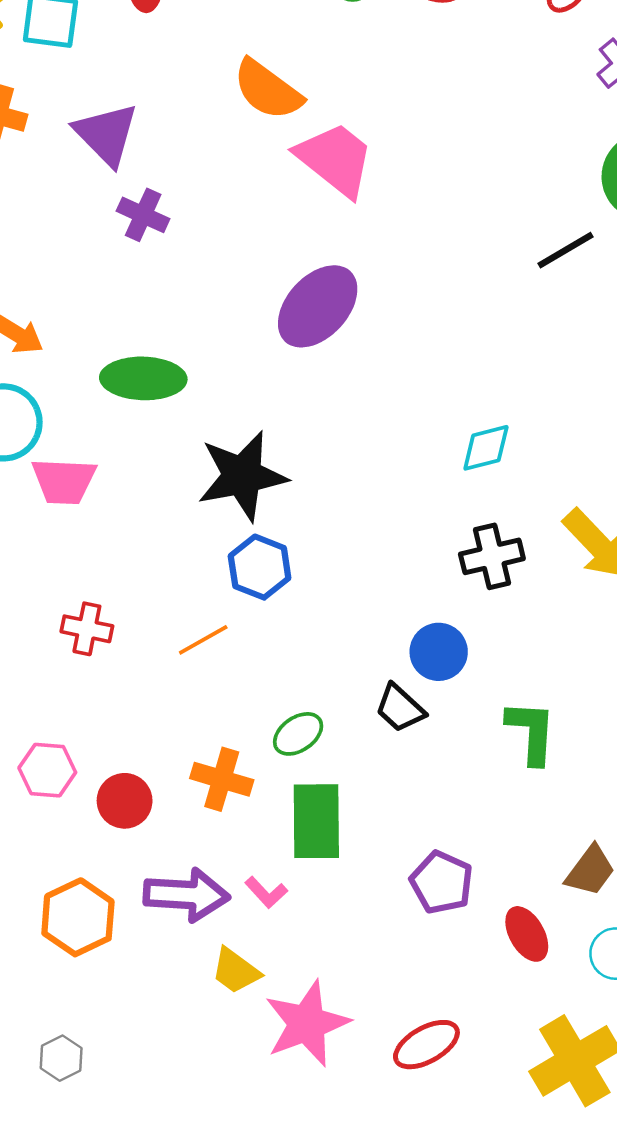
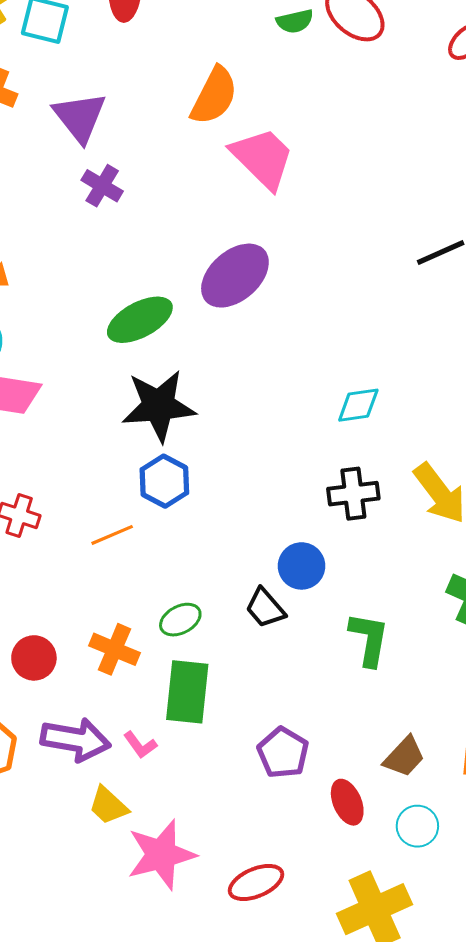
orange semicircle: (268, 90) -> (214, 96), turned -106
green ellipse: (143, 378) -> (140, 320), moved, turned -36

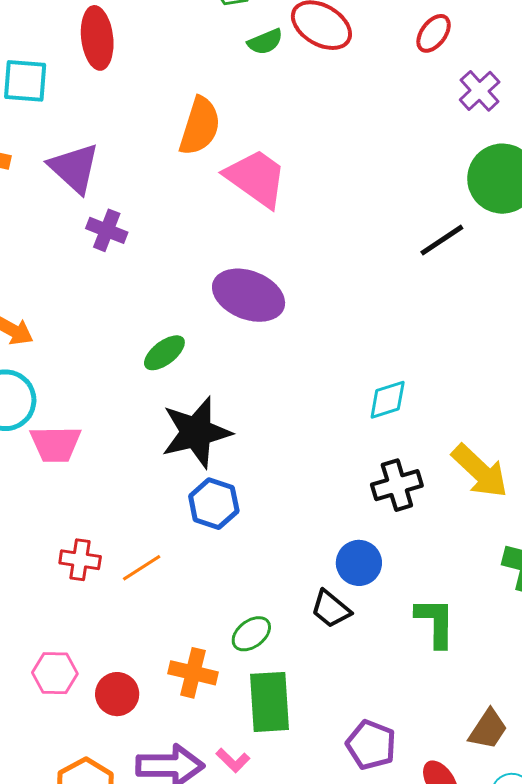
purple ellipse: (235, 276) -> (249, 295), turned 72
green ellipse: (140, 320) -> (164, 353), size x0.7
orange line: (112, 535) -> (142, 568), moved

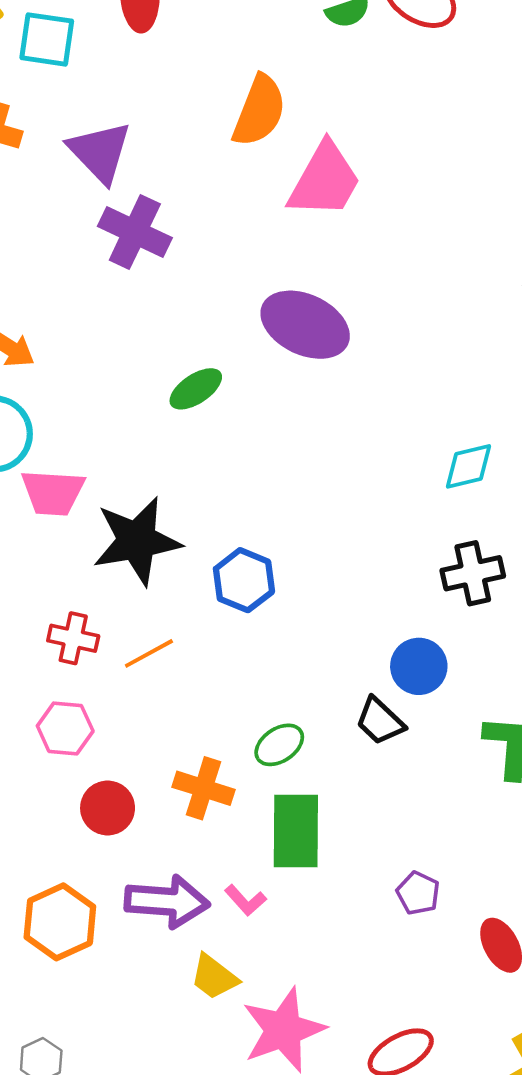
pink trapezoid: (256, 178) -> (325, 180), turned 80
purple cross: (107, 230) -> (135, 232), size x1.4
black star: (196, 432) -> (137, 541), moved
pink hexagon: (55, 673) -> (65, 728), moved
purple pentagon: (371, 745) -> (418, 893), size x0.7

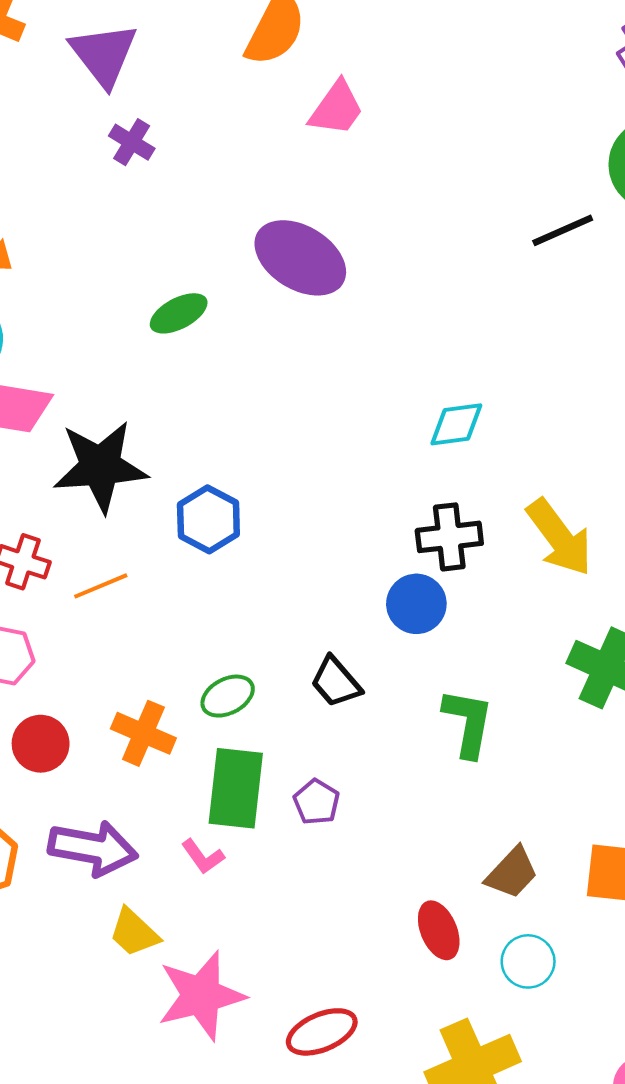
pink trapezoid: (325, 180) -> (337, 108), size x0.7
purple cross: (135, 232) -> (132, 142), size x0.6
blue circle: (419, 666) -> (416, 604), moved
purple pentagon: (418, 893) -> (317, 802), moved
pink L-shape: (245, 900) -> (203, 857), moved

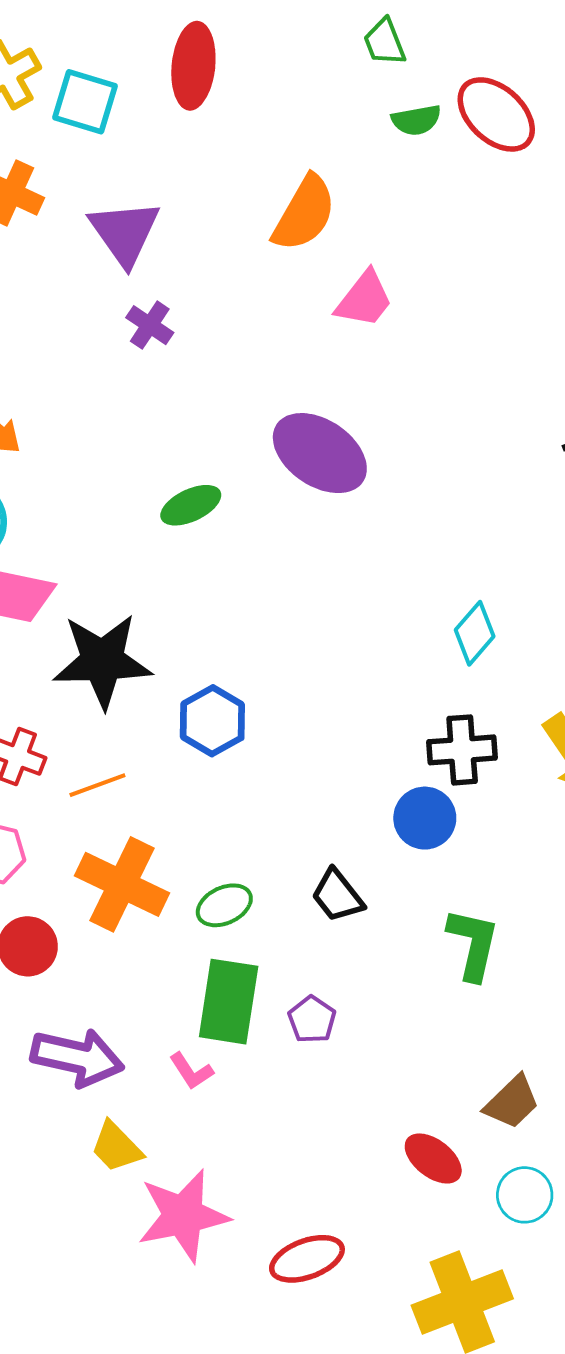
cyan diamond: (456, 424) -> (475, 633), turned -44
orange cross: (143, 733) -> (122, 884), moved, size x1.4
red ellipse: (439, 930) -> (433, 1158), turned -32

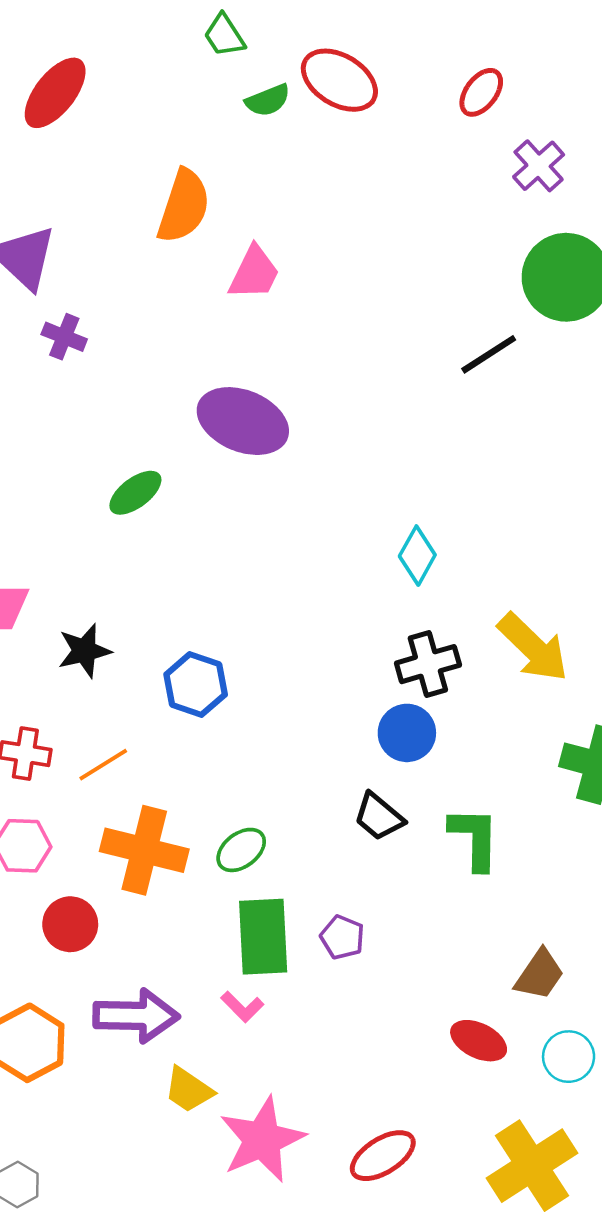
red ellipse: (193, 66) -> (55, 93), turned 44
black star: (102, 661) -> (84, 651), size x0.6
black trapezoid: (337, 896) -> (379, 817), moved

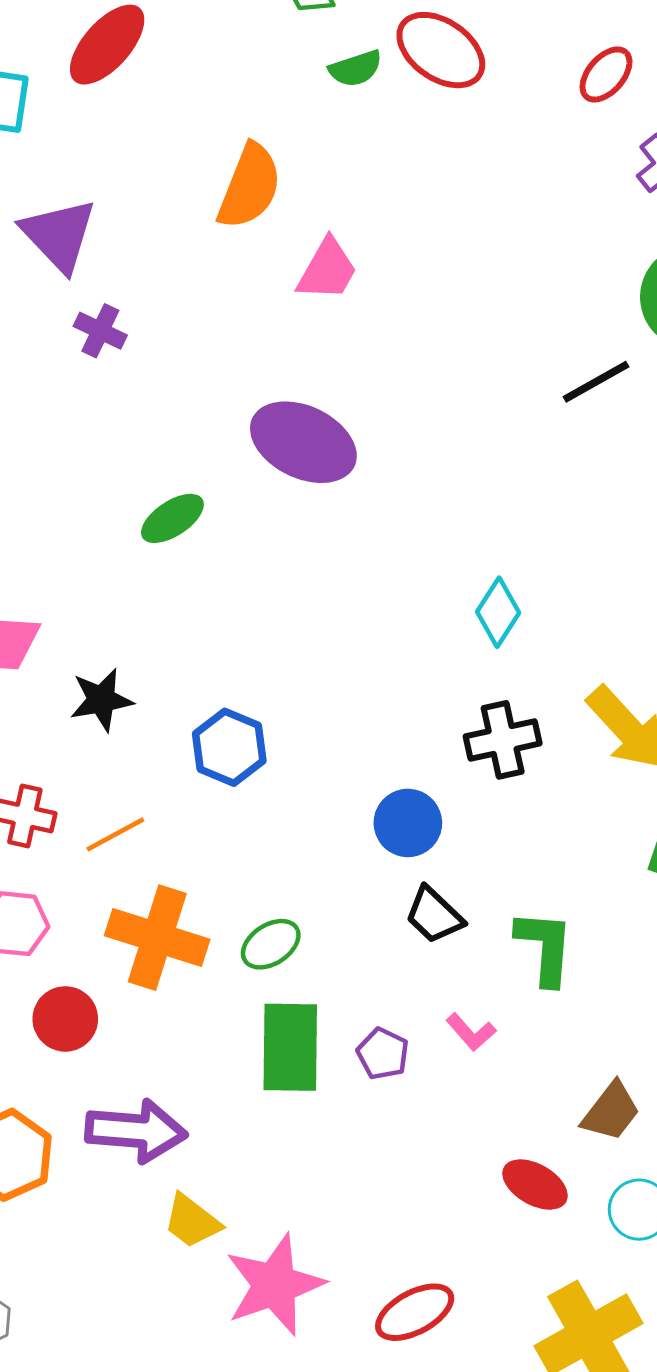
blue circle: (407, 733) -> (408, 823), moved
pink L-shape: (242, 1007) -> (471, 1032), moved

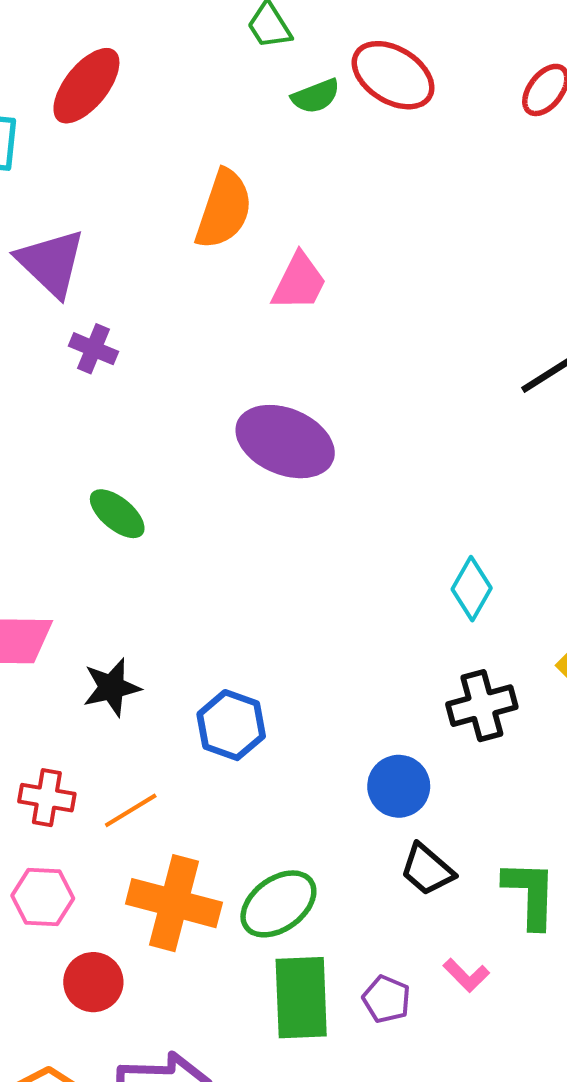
green ellipse: (172, 518) -> (117, 514), moved, turned 76
green ellipse: (271, 944) -> (278, 904), size x1.4

